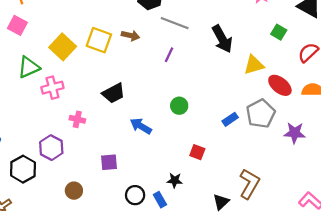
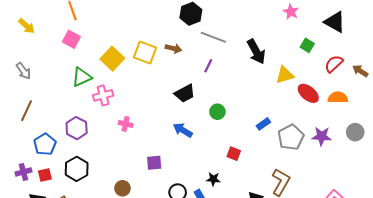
black trapezoid: (114, 93) -> (185, 93), moved
gray pentagon: (261, 114) -> (291, 137), moved
purple hexagon: (51, 148) -> (77, 128), moved

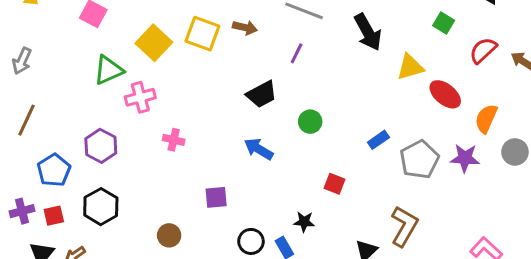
gray arrow: (23, 71) -> (22, 61), turned 60
orange semicircle: (338, 97) -> (486, 119), moved, turned -66

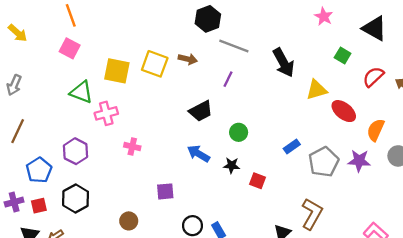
yellow square: (154, 43) -> (117, 71), turned -32
green triangle: (108, 70) -> (81, 92), turned 45
black star: (304, 222) -> (232, 165), moved

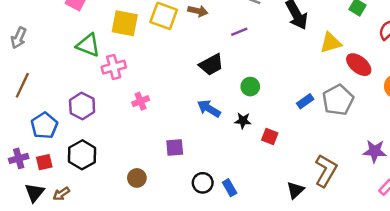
purple line: (228, 79) -> (239, 32), turned 42
pink cross: (132, 146) -> (141, 101), turned -35
purple star: (359, 161) -> (375, 151), moved
gray pentagon: (324, 162) -> (338, 100), moved

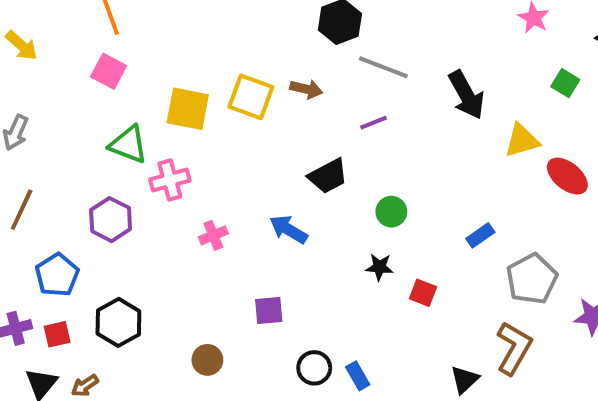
gray pentagon: (338, 100) -> (532, 279), moved
purple hexagon: (82, 106) -> (111, 220), moved
blue arrow: (209, 108) -> (288, 229), moved

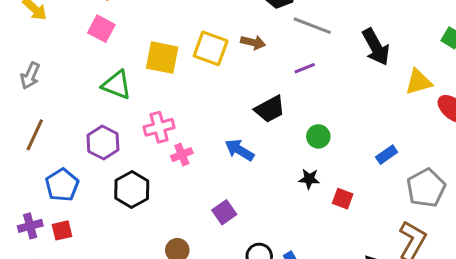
pink cross: (170, 180) -> (159, 127), moved
purple square: (269, 311) -> (224, 212), turned -30
black hexagon: (118, 322) -> (132, 189), moved

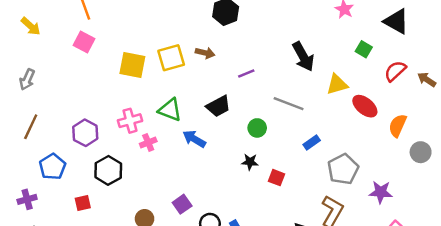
gray line: (312, 26) -> (289, 104), moved
yellow square: (211, 48) -> (171, 58), turned -36
green triangle: (117, 85) -> (170, 110), moved
purple square: (224, 212) -> (182, 204), moved
red square: (62, 230) -> (83, 203), moved

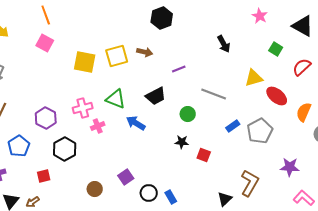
black arrow: (303, 57) -> (224, 44), moved, size x0.7
gray pentagon: (343, 169) -> (260, 131), moved

